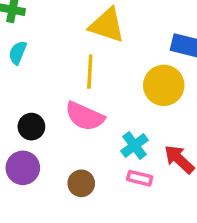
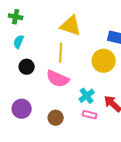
black circle: (31, 127) -> (27, 67), moved

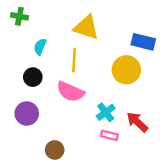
cyan semicircle: (19, 42) -> (40, 47), moved
purple circle: (22, 109) -> (27, 114), moved
brown circle: (56, 118) -> (55, 150), moved

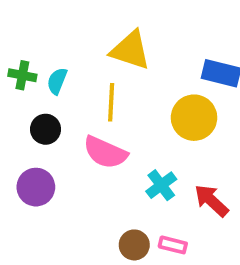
green cross: (19, 16) -> (22, 75), moved
pink rectangle: (109, 135) -> (173, 245), moved
brown circle: (55, 150) -> (134, 245), moved

